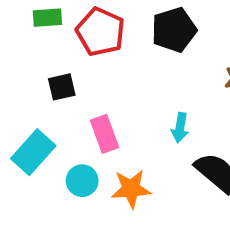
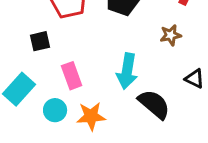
cyan arrow: (180, 128) -> (127, 71), size x1.6

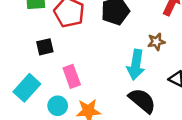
cyan arrow: (127, 71) -> (136, 65), moved

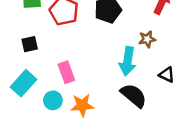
black square: (45, 47) -> (30, 44), moved

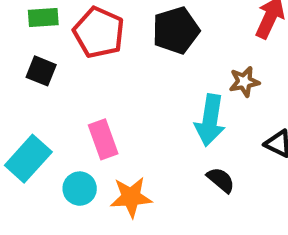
black square: (30, 44) -> (41, 71), moved, turned 35
black semicircle: (134, 95) -> (221, 180), size x0.6

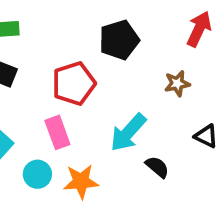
red pentagon: (99, 32) -> (74, 83), moved, turned 30
cyan arrow: (210, 120) -> (128, 132), moved, turned 33

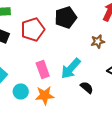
red pentagon: (74, 83) -> (33, 30), moved
pink rectangle: (57, 132) -> (43, 70), moved

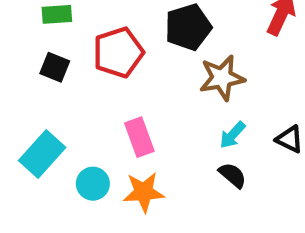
brown star: (98, 42) -> (222, 78), moved, size x1.5
cyan arrow: (71, 68) -> (233, 135), moved, size x0.6

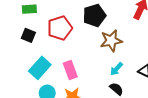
cyan rectangle: (42, 154) -> (40, 68), moved

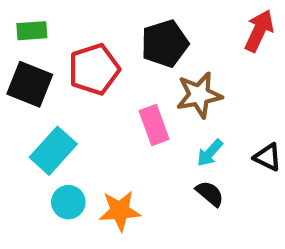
black square: (28, 35) -> (30, 84), size x1.5
pink rectangle: (70, 70) -> (154, 125), moved

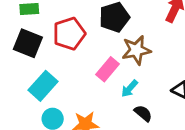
pink rectangle: (154, 125) -> (107, 69), turned 60
cyan arrow: (210, 153) -> (129, 89), moved

